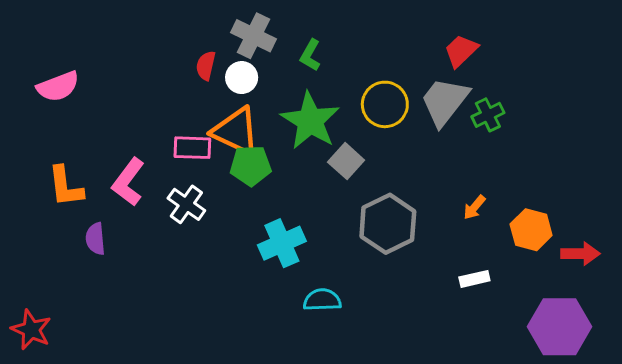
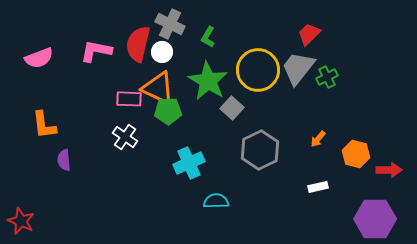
red semicircle: (206, 66) -> (138, 44), size x1.8
yellow circle: (385, 104) -> (258, 70), size x1.4
pink L-shape: (128, 182) -> (96, 51), moved, turned 64

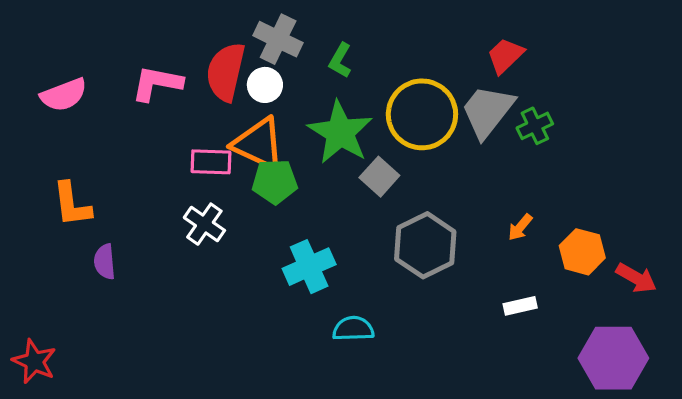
red arrow: (389, 170) -> (636, 278), turned 30

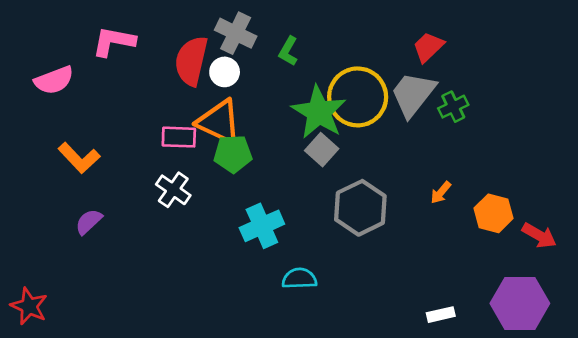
pink L-shape: (157, 83) -> (114, 41), moved
green star: (340, 132) -> (319, 112), moved
orange L-shape: (72, 204) -> (79, 158), moved, turned -36
purple semicircle: (105, 262) -> (89, 222), turned 52
white rectangle: (520, 306) -> (441, 315), moved

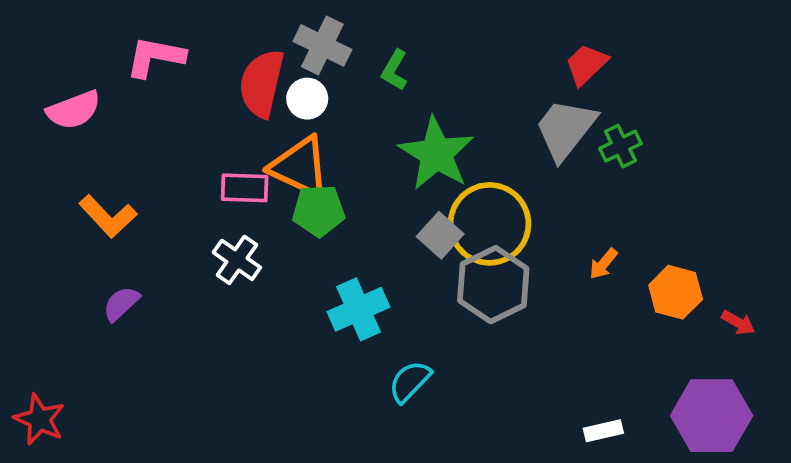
yellow circle: (358, 97) -> (489, 224), moved
gray square: (322, 150) -> (440, 235), moved
red arrow: (539, 236) -> (738, 323), size x0.7
cyan semicircle: (299, 278) -> (410, 381), turned -44

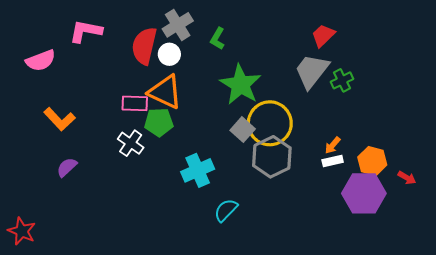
gray cross: (322, 45) -> (178, 25), turned 32
green pentagon: (319, 211) -> (159, 122), moved
purple hexagon: (712, 416) -> (364, 193), moved
white rectangle: (603, 431) -> (333, 161), moved

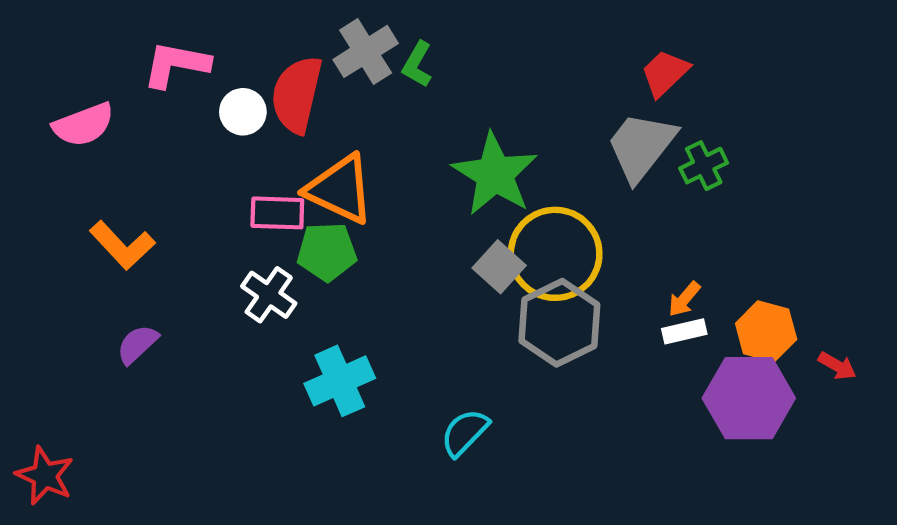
green L-shape: (217, 39) -> (417, 64), moved
white circle: (169, 54) -> (243, 112), moved
cyan cross: (198, 170) -> (340, 381), moved

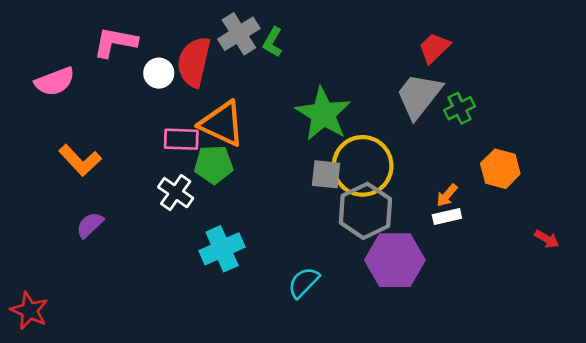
gray square: (499, 267) -> (326, 174), turned -36
orange hexagon: (766, 331) -> (500, 169), moved
purple hexagon: (749, 398) -> (395, 260), moved

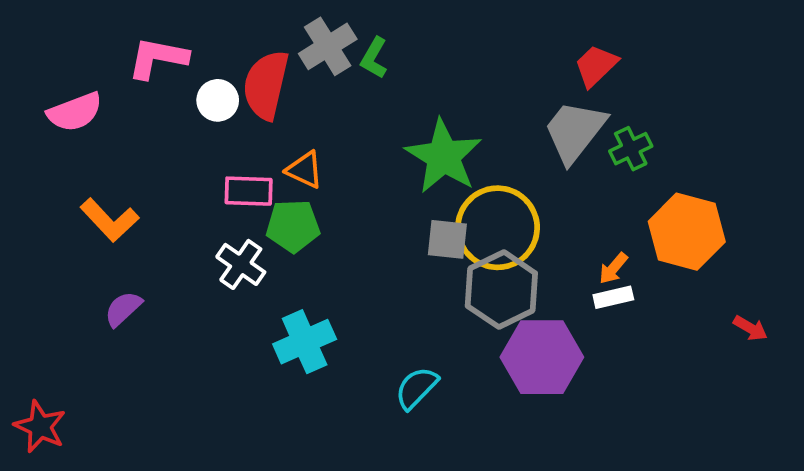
orange triangle: (222, 124) -> (305, 170), size x0.6
orange hexagon: (500, 169) -> (687, 232), size x1.4

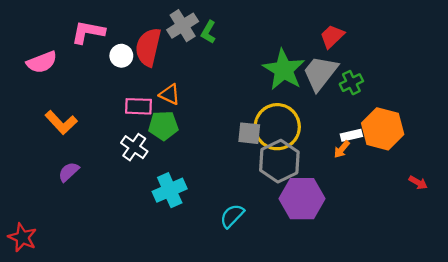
green star: (443, 156) -> (284, 70), moved
white rectangle: (613, 297) -> (351, 135), moved

